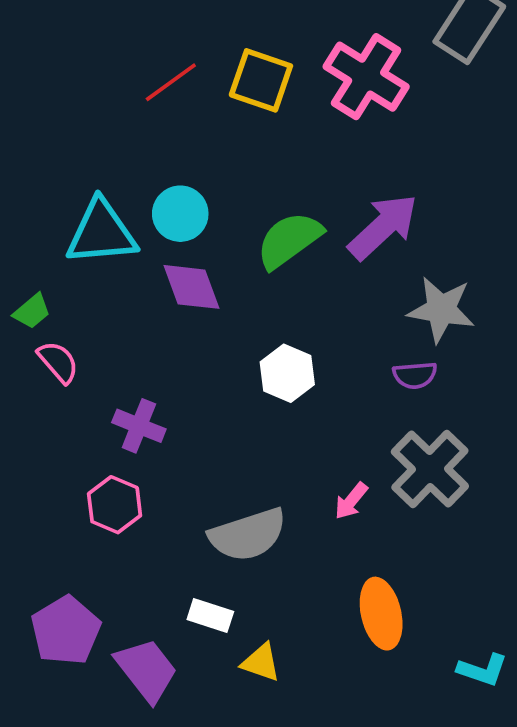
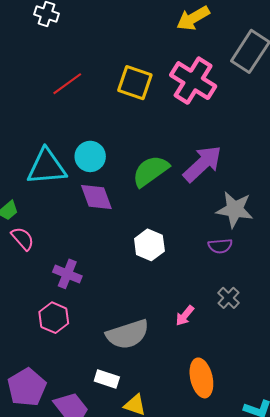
red line: (171, 82) -> (67, 84), moved
gray cross: (430, 469) -> (228, 298), size x0.5

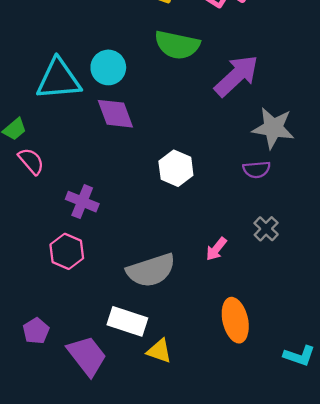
green semicircle: (150, 171) -> (177, 45), moved, turned -132
white rectangle: (107, 379) -> (127, 321), size x1.4
purple pentagon: (27, 387) -> (36, 331), size x0.6

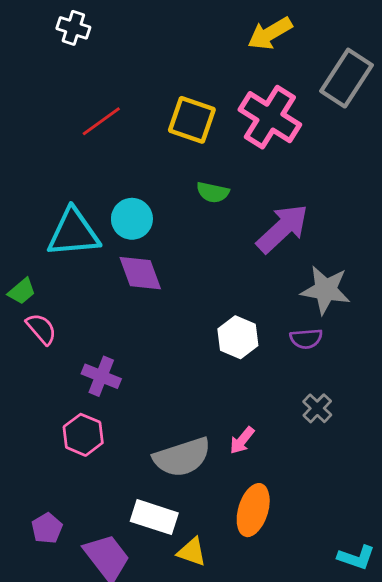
green semicircle: (177, 45) -> (213, 192), size x0.6
white hexagon: (176, 168) -> (238, 337), moved
pink arrow: (216, 249) -> (242, 440), moved
orange ellipse: (235, 320) -> (253, 510), moved, turned 30

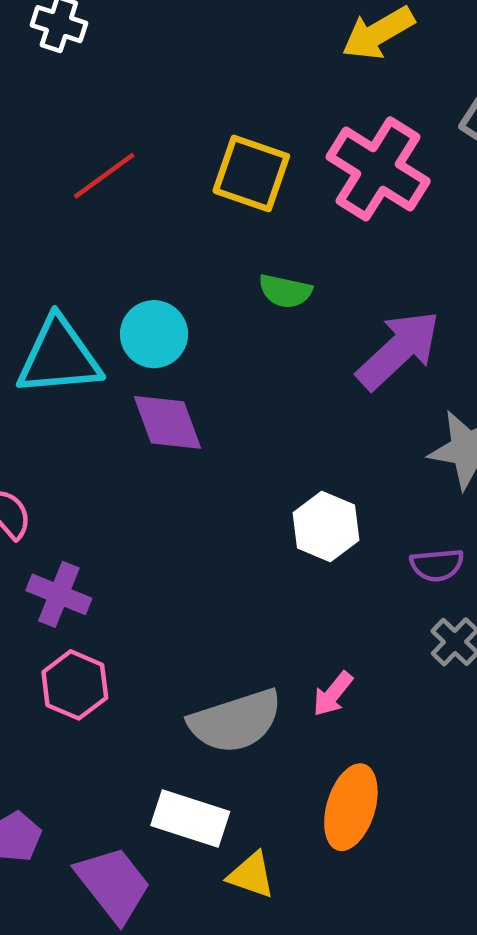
purple semicircle: (306, 339) -> (437, 565), moved
purple cross: (101, 376) -> (59, 594), moved

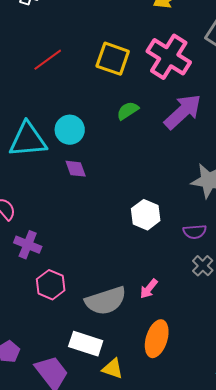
green semicircle: (285, 291) -> (128, 111), turned 135
purple arrow: (398, 350) -> (183, 112), moved
purple diamond: (168, 422) -> (76, 169), size x0.7
pink hexagon: (75, 685) -> (51, 285), moved

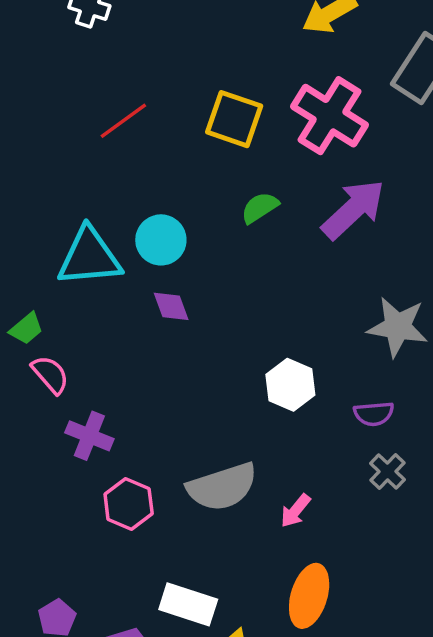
gray semicircle: (106, 301) -> (222, 487), moved

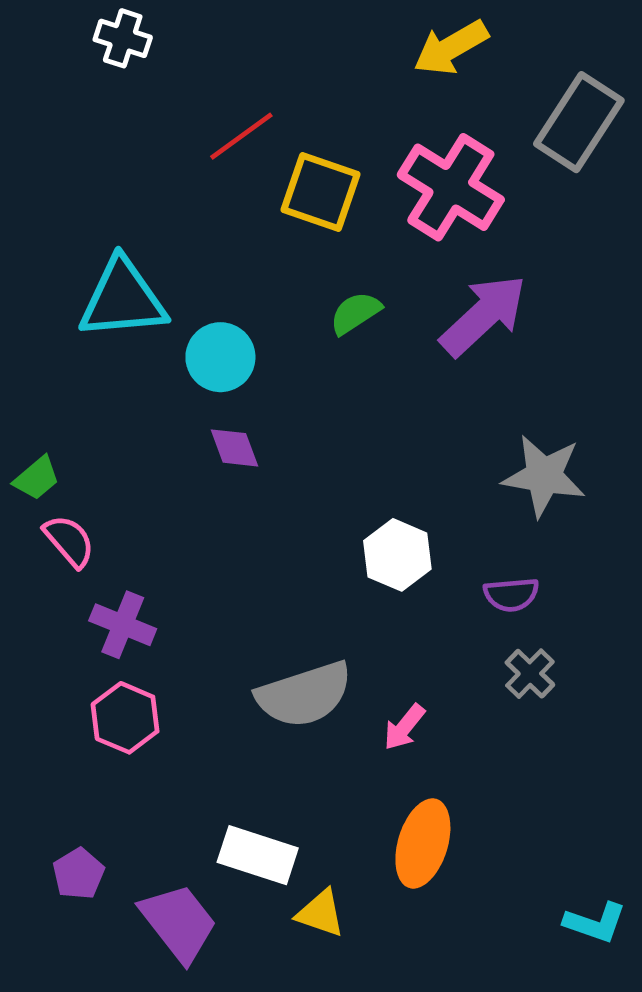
red line: (123, 121) -> (241, 136), moved
cyan triangle: (89, 257) -> (123, 299), moved
pink hexagon: (129, 504) -> (125, 718), moved

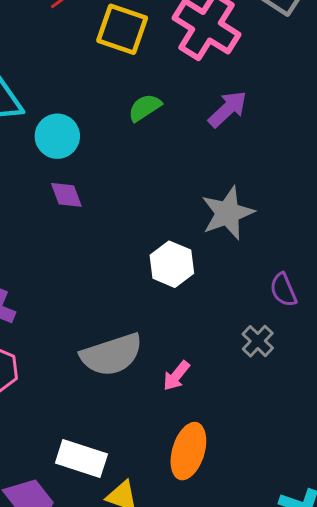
purple arrow: (483, 315) -> (228, 109), size x0.7
gray star: (544, 476) -> (228, 213), moved, turned -30
purple semicircle: (511, 595) -> (283, 290), moved, turned 72

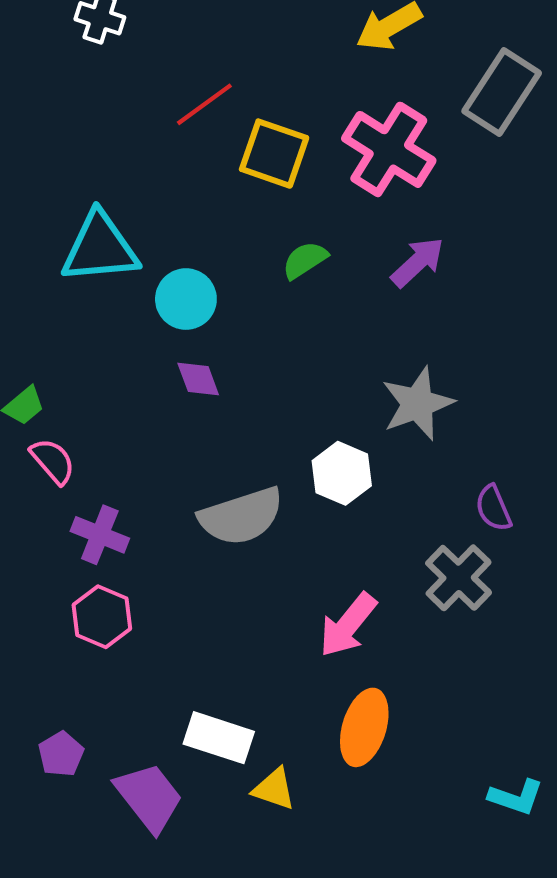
gray cross: (258, 341) -> (459, 578), size x1.5
gray semicircle: (112, 355) -> (241, 516), moved
pink arrow: (176, 376) -> (348, 625), size x1.6

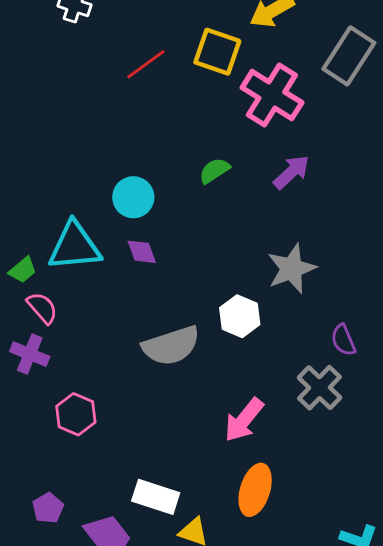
yellow square: (274, 154) -> (217, 52), moved
cyan triangle: (100, 248) -> (75, 246), moved
purple cross: (100, 535) -> (30, 354), moved

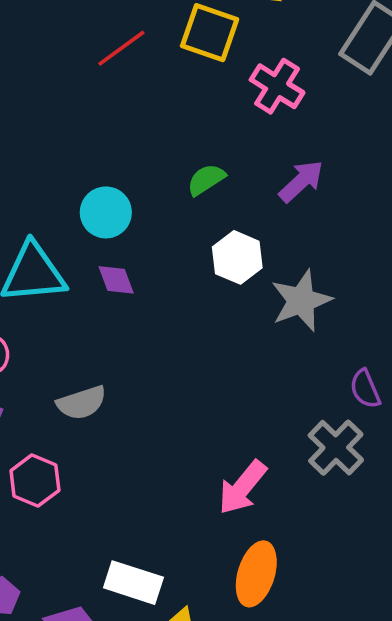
pink cross: (272, 95) -> (277, 86), size x0.7
white hexagon: (240, 316) -> (237, 257), moved
gray semicircle: (171, 346) -> (82, 403), moved, size x0.7

